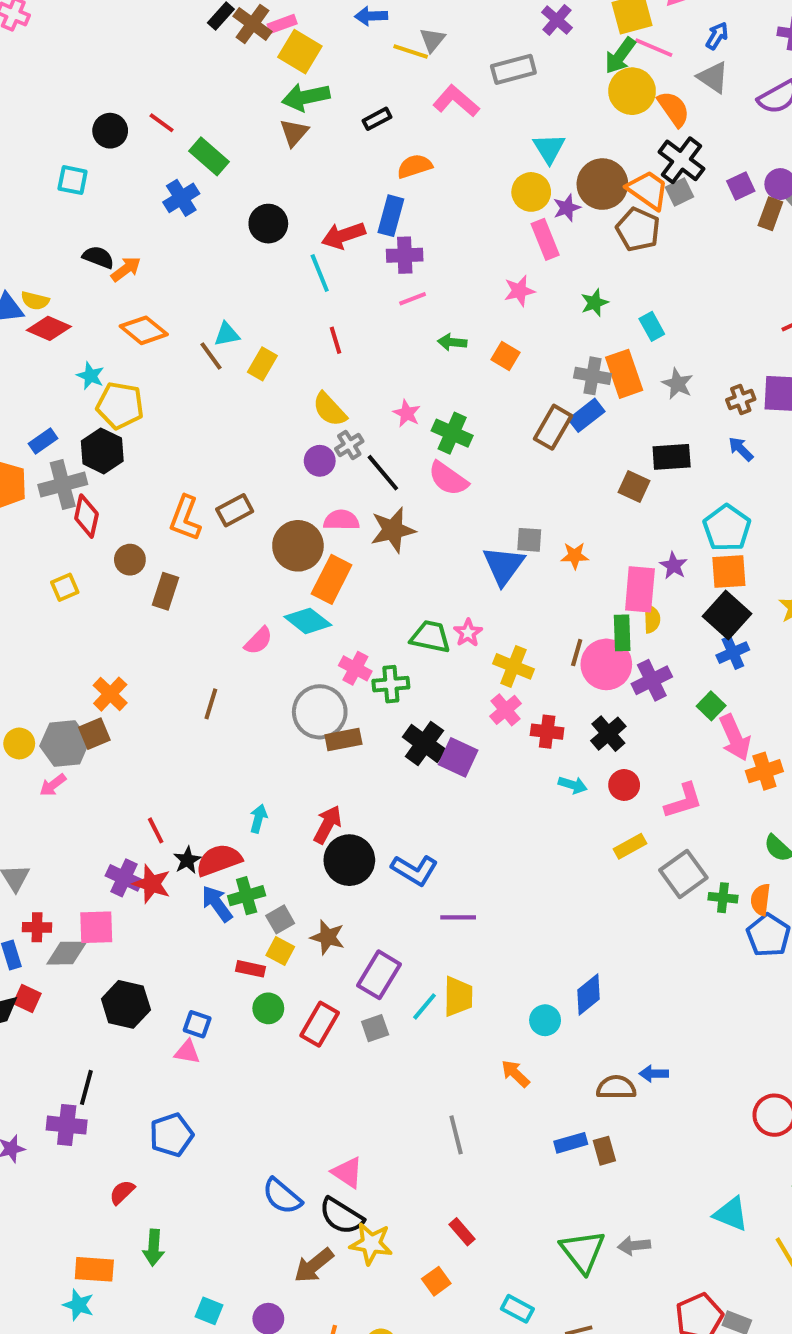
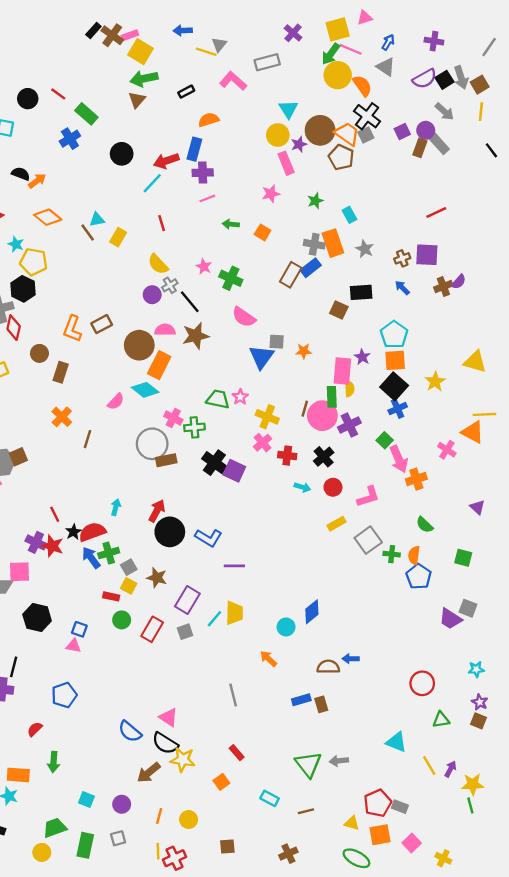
cyan line: (320, 273) -> (152, 183), turned 65
pink semicircle: (448, 479) -> (244, 317), moved
orange cross: (110, 694) -> (62, 417), moved

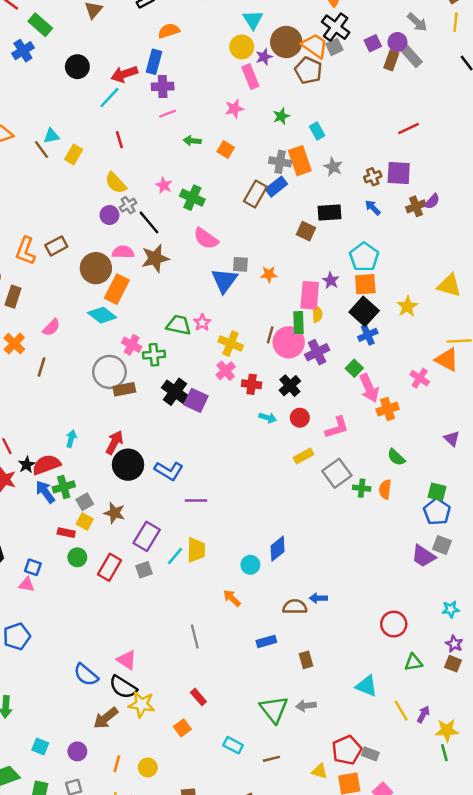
pink semicircle: (116, 402) -> (51, 327), moved
blue pentagon: (419, 576) -> (437, 512), moved
brown rectangle: (321, 704) -> (306, 660), moved

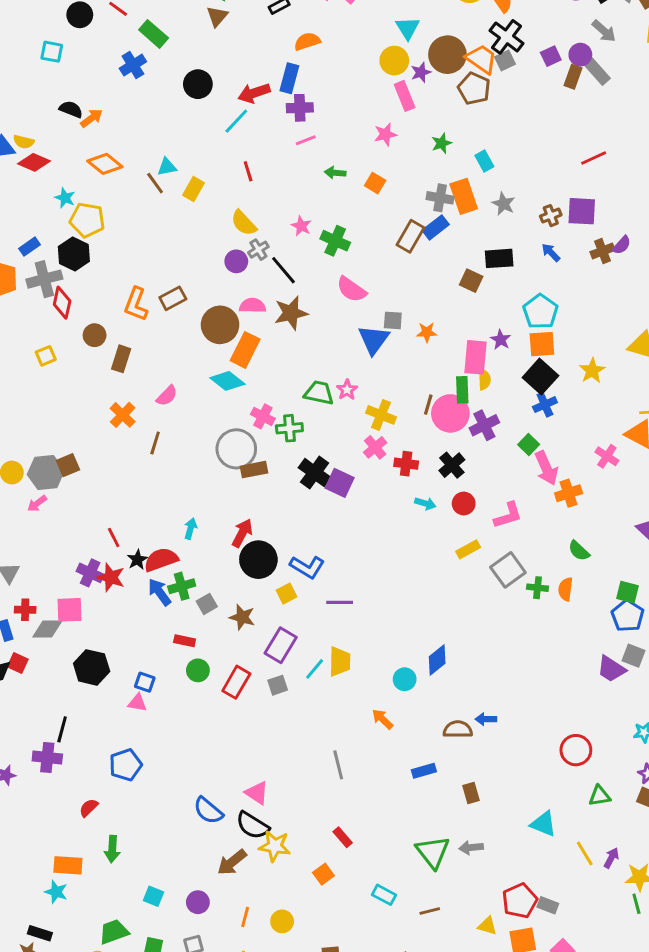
yellow square: (85, 522) -> (286, 594), moved, turned 35

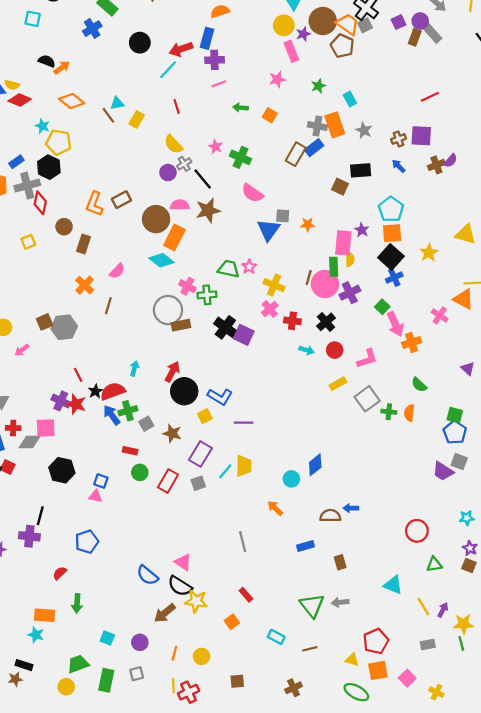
gray hexagon: (46, 473) -> (64, 327), moved
gray rectangle: (548, 905) -> (428, 645), moved, turned -32

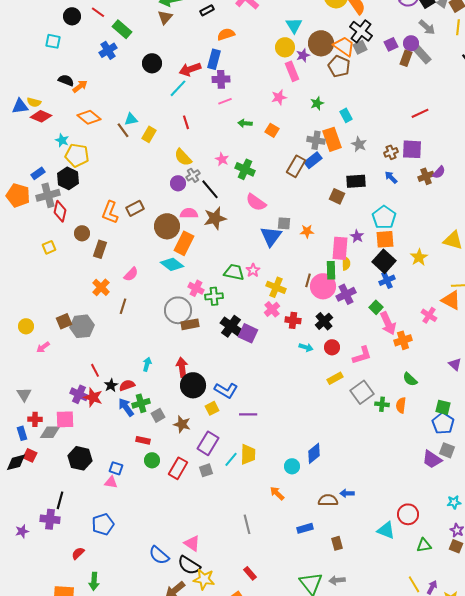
red arrow: (172, 372) -> (182, 367), turned -36
red semicircle: (113, 391) -> (127, 385), size x0.7
cyan triangle: (393, 585) -> (386, 530), moved

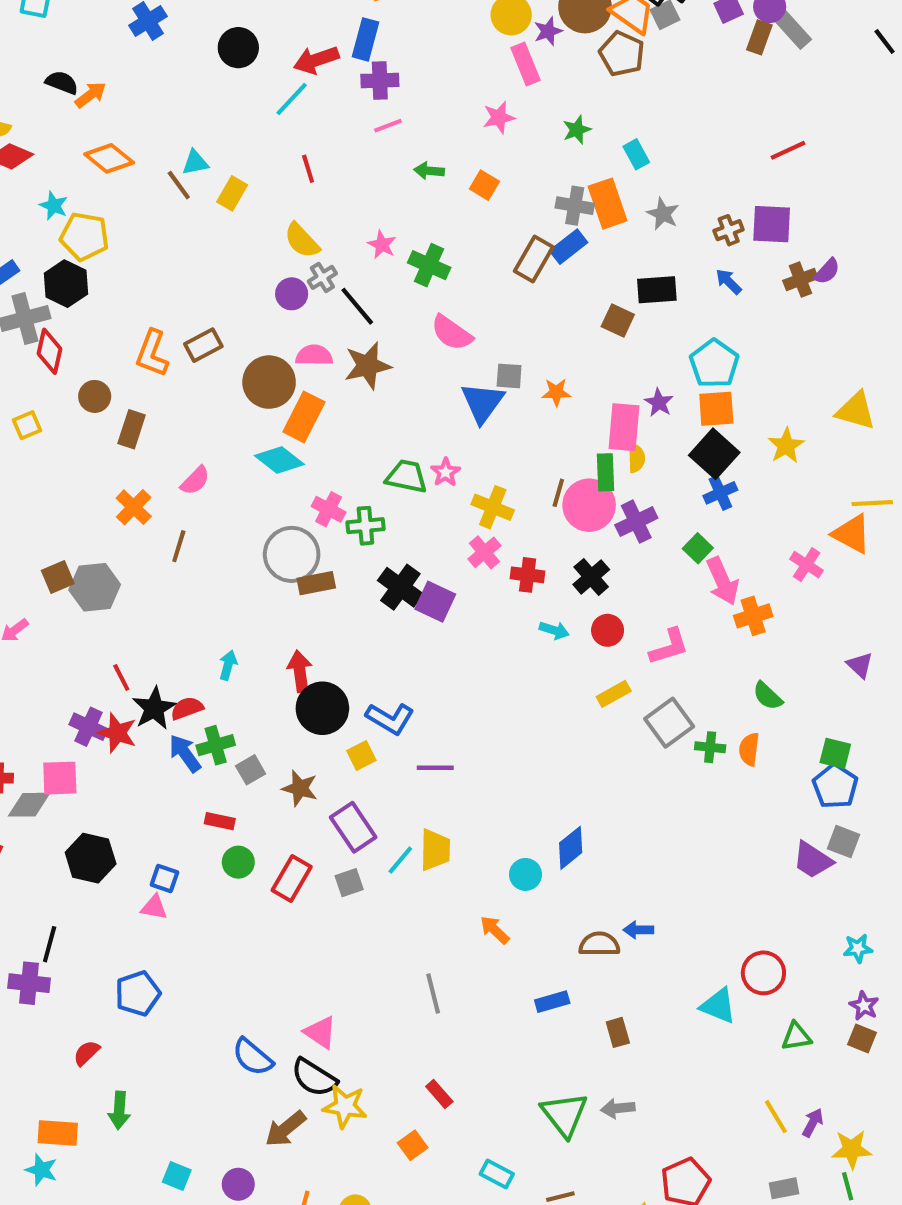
black star: (111, 385) -> (154, 708), size x1.5
purple rectangle: (208, 443) -> (353, 827), turned -65

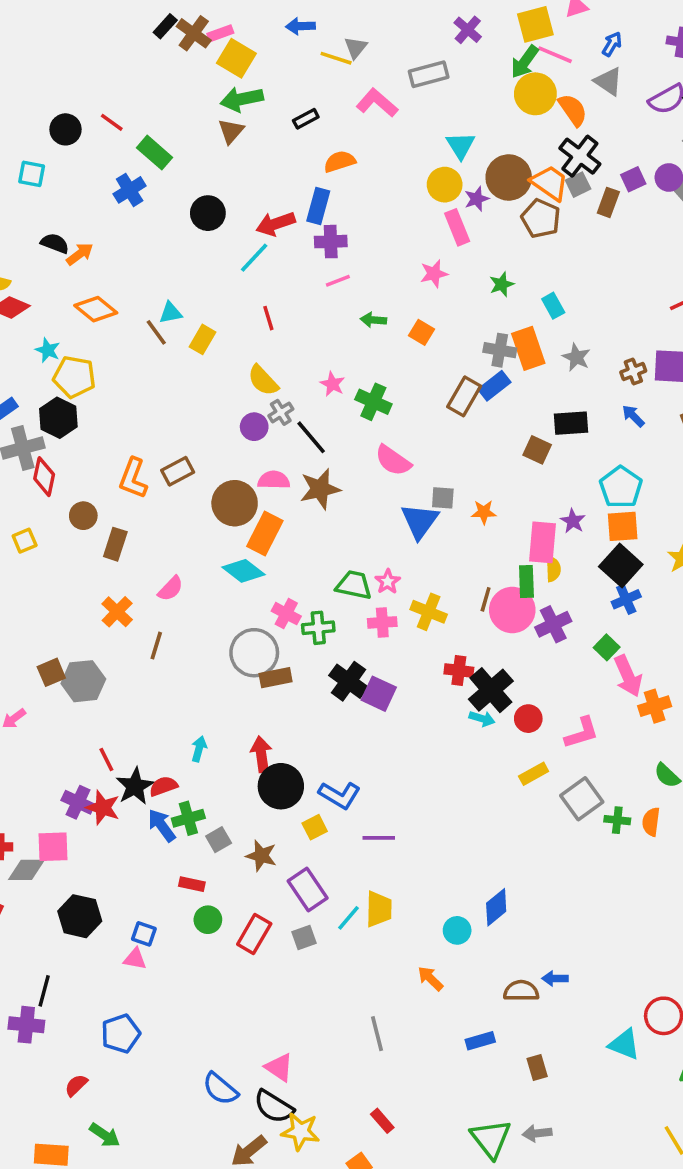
brown rectangle: (759, 37) -> (608, 202), moved
pink cross: (484, 552) -> (382, 622), moved, turned 36
black cross: (591, 577) -> (491, 690), moved, size x1.4
green arrow: (119, 1110) -> (105, 1135), turned -60

